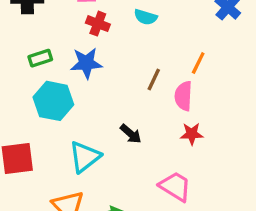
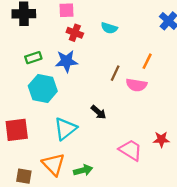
pink semicircle: (183, 96) -> (136, 85), turned -84
red star: (192, 134) -> (161, 139), moved

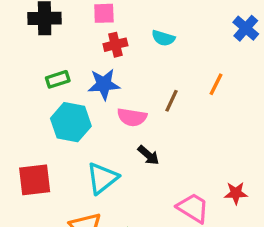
red cross: (75, 33) -> (115, 45), turned -35
pink semicircle: (136, 85) -> (132, 117), moved

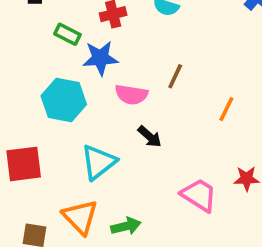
green rectangle: (58, 79) -> (67, 34), moved, turned 45
orange line: (216, 84) -> (226, 109), moved

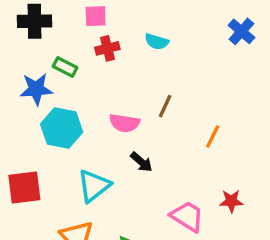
blue star: (100, 58) -> (36, 89), moved

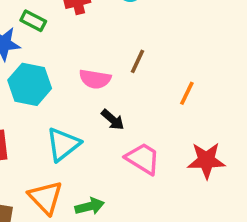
red star: (231, 201) -> (206, 160), size x1.5
pink trapezoid: (187, 216) -> (143, 159), moved

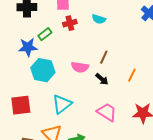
green rectangle: (33, 21) -> (45, 34), turned -64
black arrow: (113, 120) -> (102, 79), moved

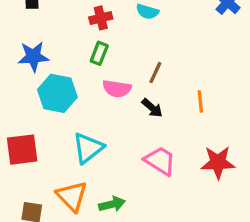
green rectangle: (45, 34) -> (99, 53), moved, turned -32
orange line: (132, 75) -> (200, 101), turned -32

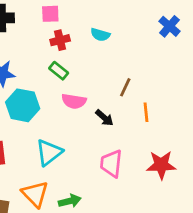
green rectangle: (99, 53) -> (59, 71), turned -72
brown line: (155, 73) -> (125, 87), moved
pink trapezoid: (160, 161) -> (111, 164), turned -116

